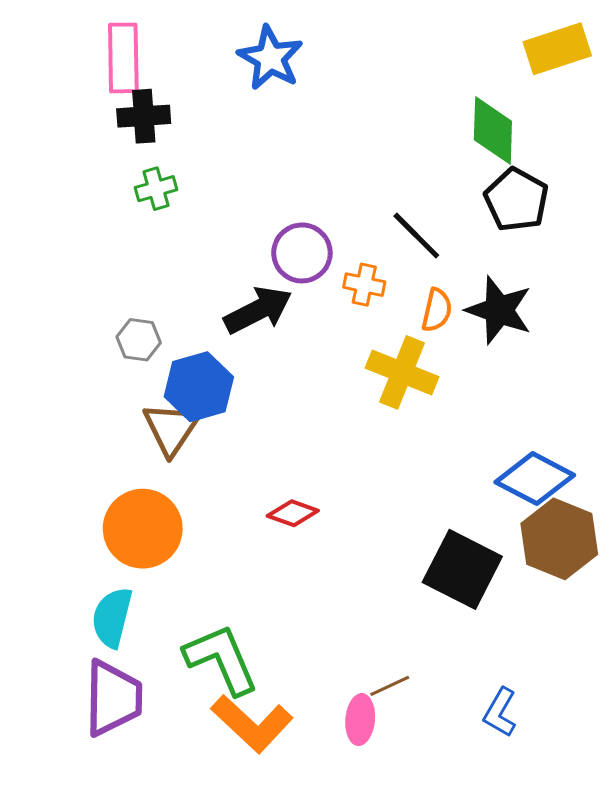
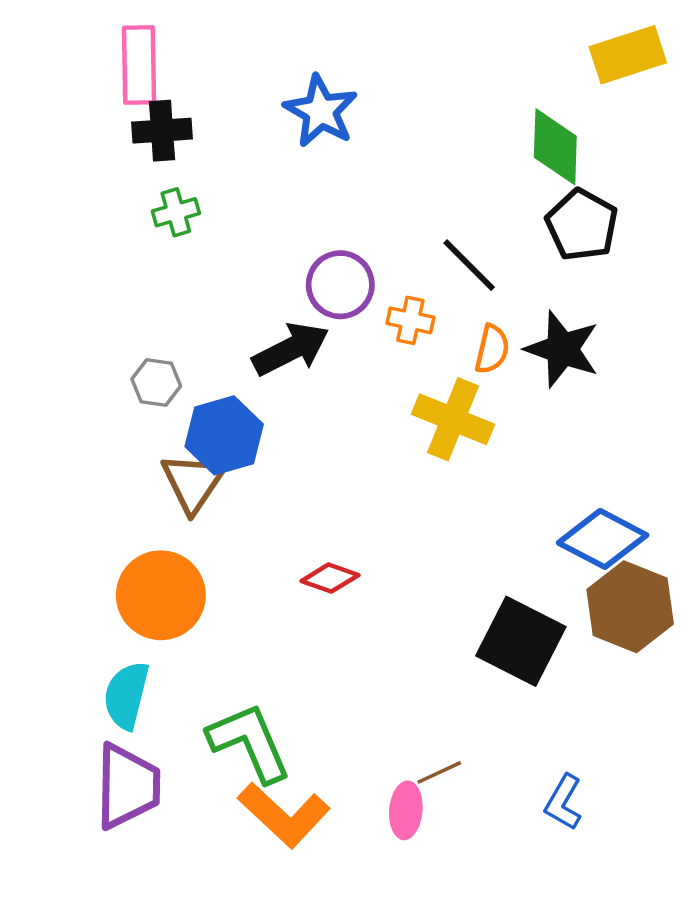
blue star: (270, 58) -> (321, 111), moved

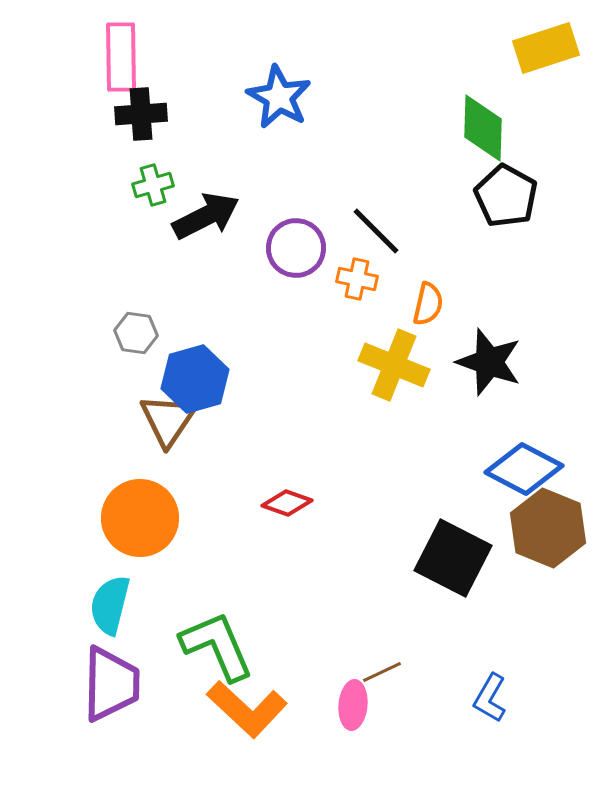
black line: (469, 265) -> (376, 231), moved
black arrow: (291, 349) -> (206, 216), moved
black star: (562, 349) -> (489, 362), moved

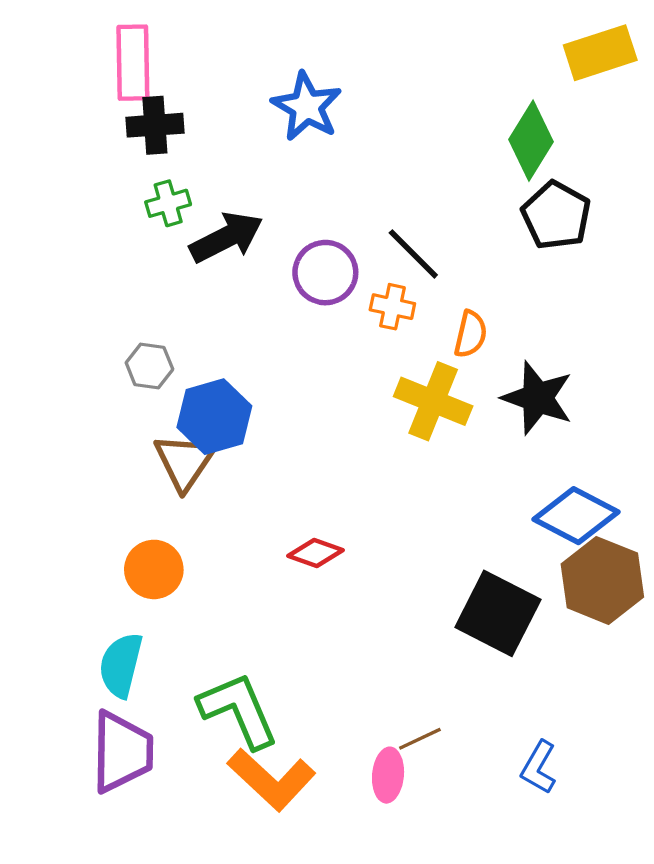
green diamond: (483, 128) -> (531, 141), turned 30
orange circle: (140, 518) -> (154, 569), size x0.7

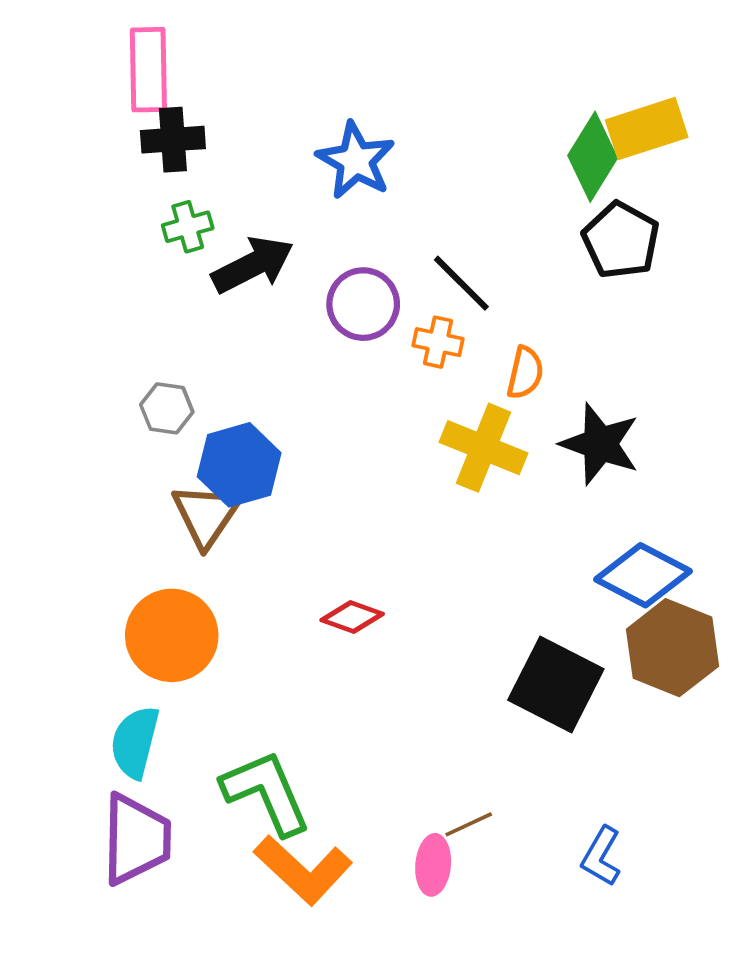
yellow rectangle: (600, 53) -> (647, 129), moved
blue star: (307, 107) -> (356, 160), moved
orange circle: (154, 569) -> (172, 635), size x1.4

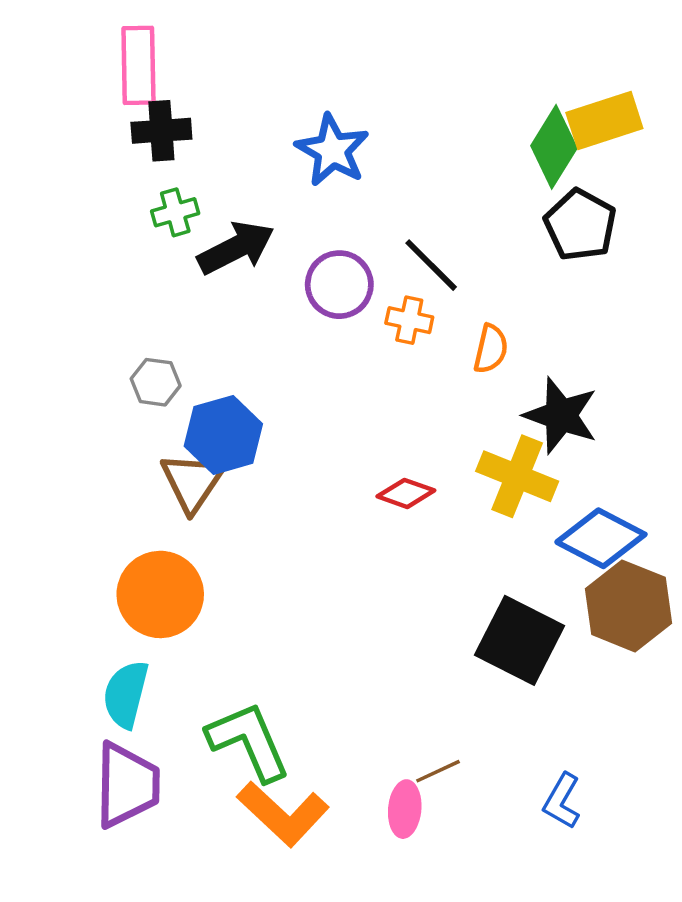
yellow cross: (483, 448) -> (517, 476), moved
red diamond: (352, 617) -> (406, 493), moved

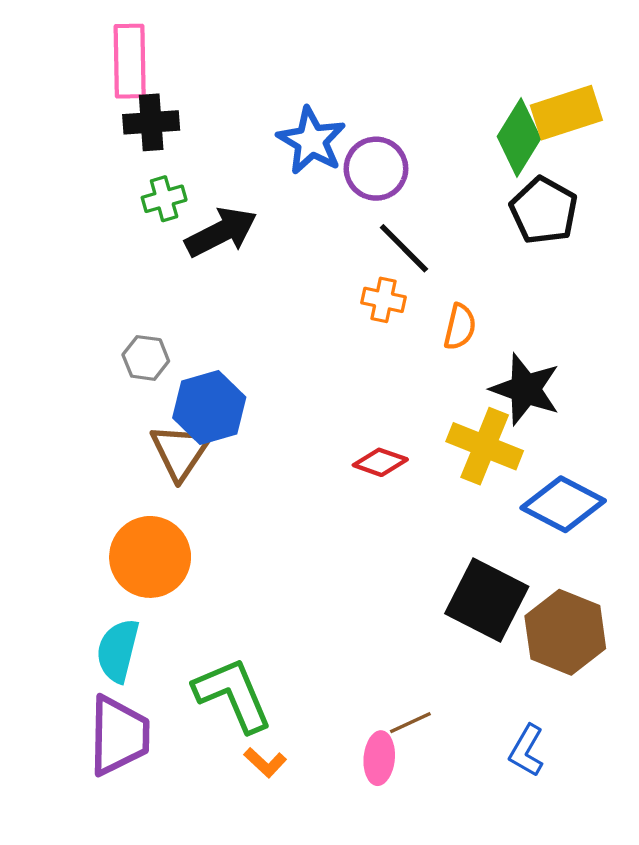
purple circle: (339, 285) -> (376, 169), moved
brown hexagon: (628, 606) -> (565, 632), moved
orange L-shape: (283, 814) -> (265, 762), size x0.5

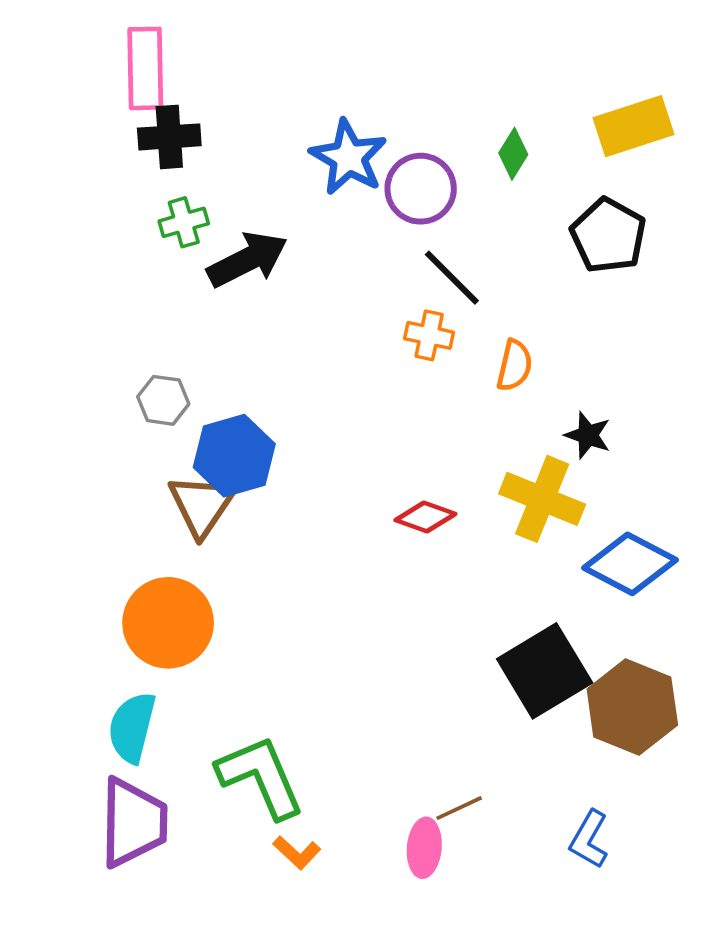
green diamond: (519, 137) -> (513, 154), moved, size x0.6
black star: (525, 389) -> (588, 435), size x0.6
black square: (487, 600) -> (545, 671), turned 32

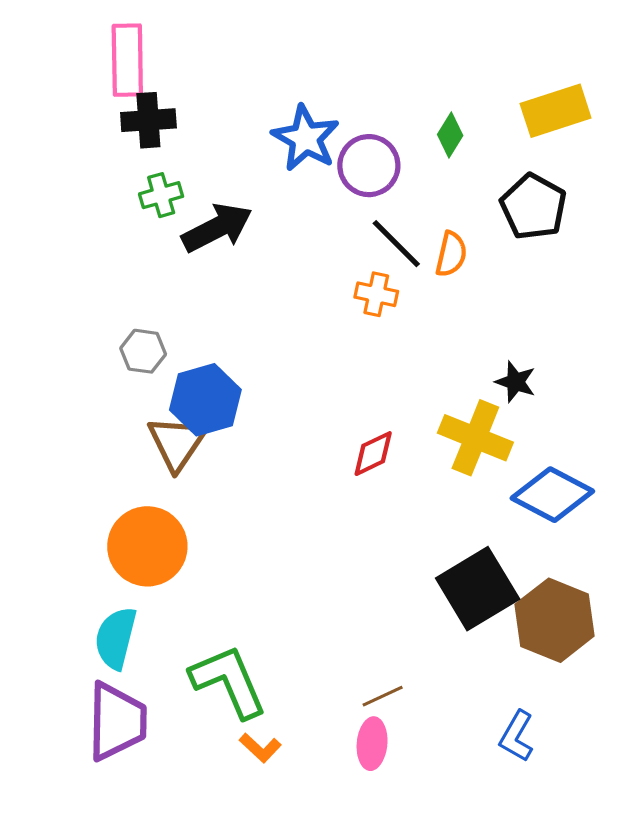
orange semicircle: (514, 365) -> (451, 254), moved
red diamond: (425, 517) -> (373, 454), turned -45
brown line: (459, 808) -> (383, 696), moved

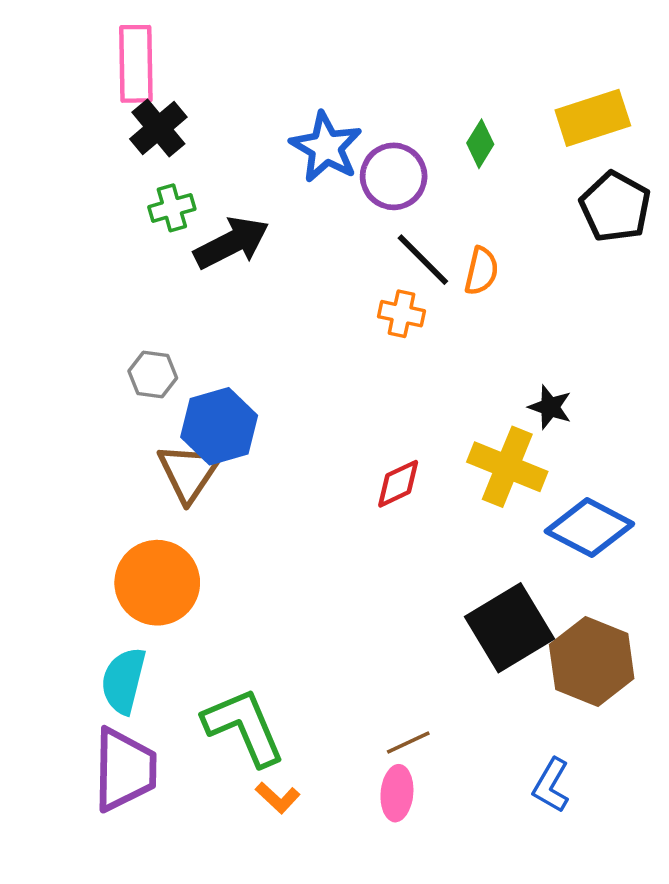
black cross: (148, 120) -> (158, 128), turned -36
black pentagon: (533, 207) -> (615, 207), moved

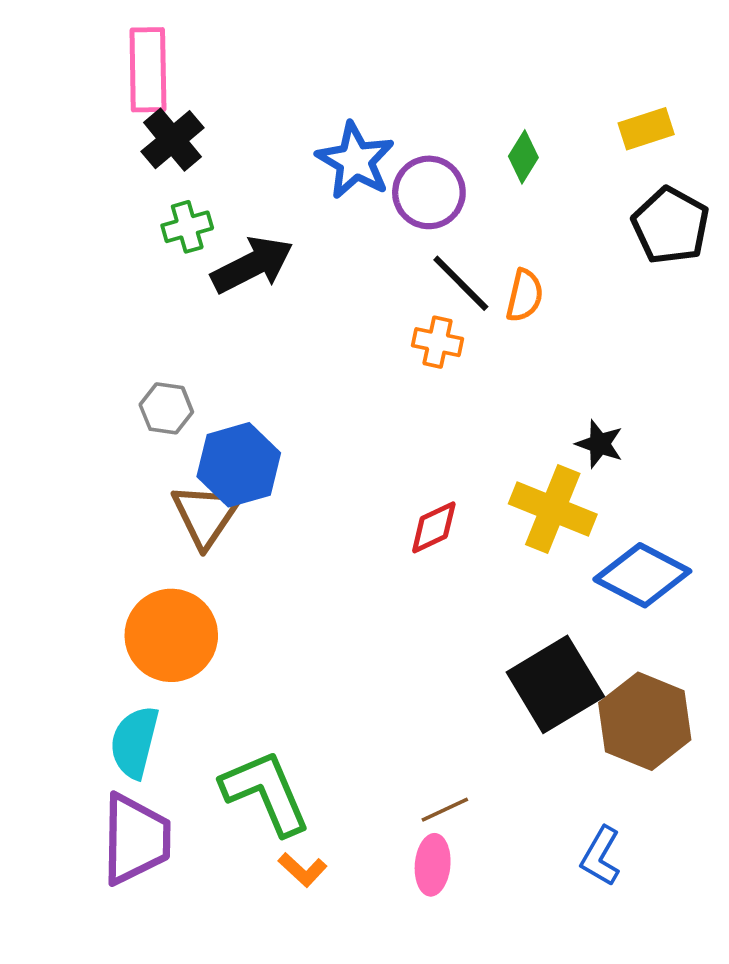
yellow rectangle: (593, 118) -> (646, 129), size x0.7

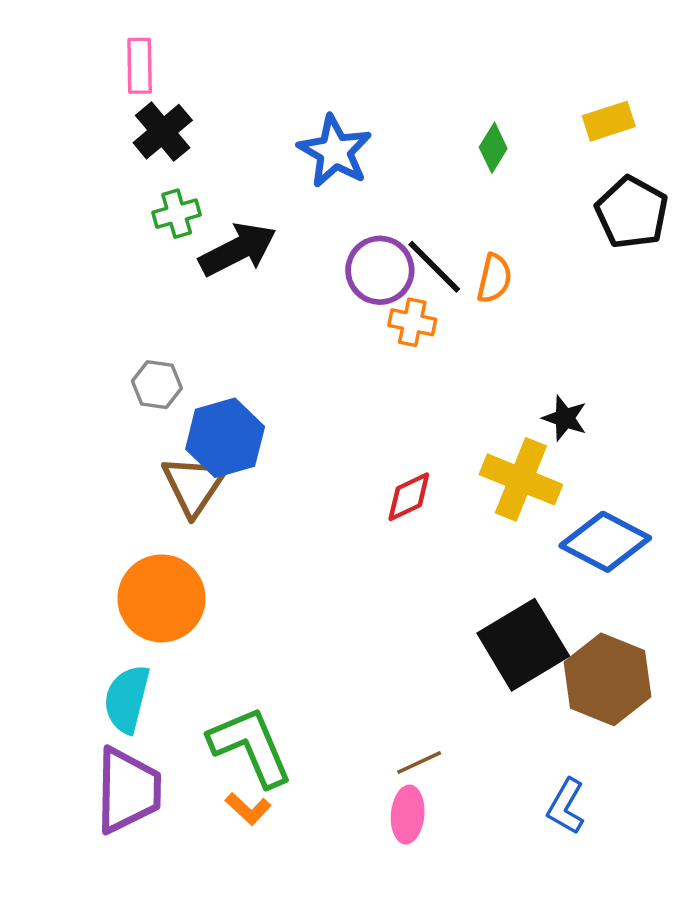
pink rectangle: (148, 70) -> (140, 66), size x0.7
purple circle: (429, 192) -> (380, 270), moved
orange L-shape: (303, 870) -> (248, 809), moved

